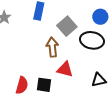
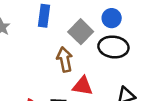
blue circle: (100, 17) -> (112, 18), moved

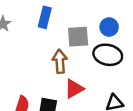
gray square: (81, 32) -> (78, 37), turned 35
red triangle: (83, 86) -> (74, 89), turned -45

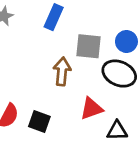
red triangle: (74, 89) -> (91, 108), moved

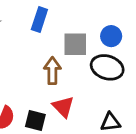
red triangle: (91, 108) -> (63, 107), moved, turned -50

